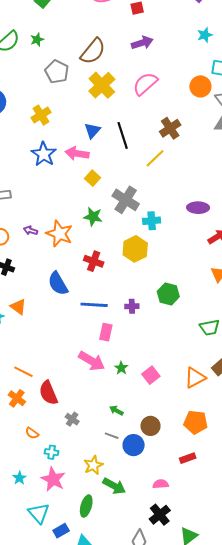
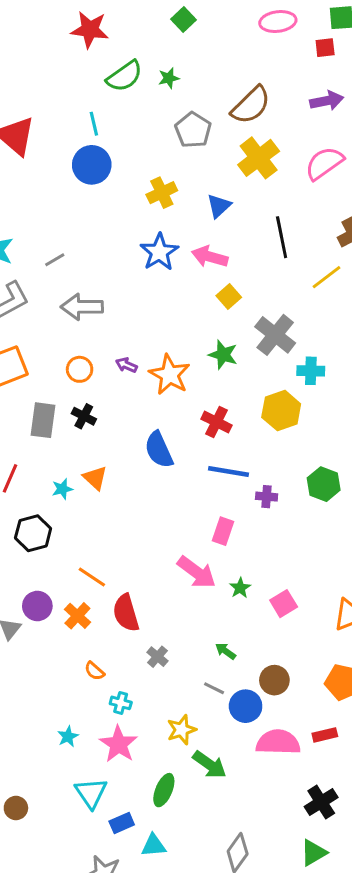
blue triangle: (92, 130) -> (219, 206), moved
blue line: (94, 305) -> (229, 471), moved
pink semicircle: (161, 484) -> (278, 742), moved, size x1.8
black cross: (160, 515) -> (321, 802), moved

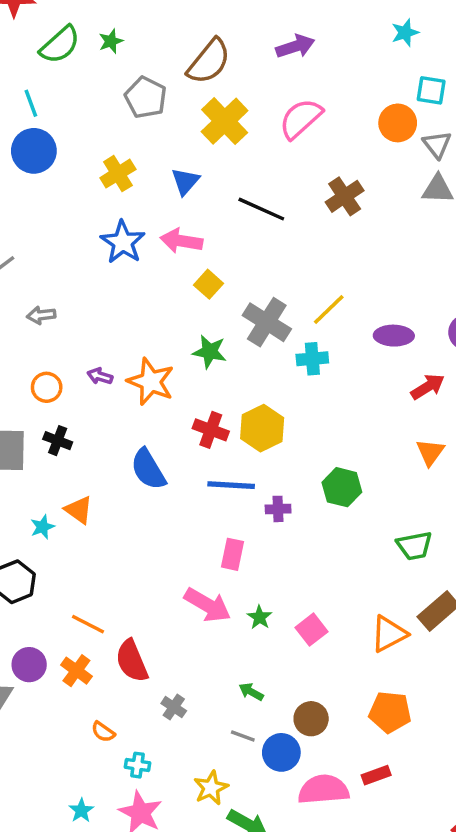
black line: (282, 237) -> (261, 209), turned -48
yellow line: (326, 277) -> (329, 310), moved
gray arrow: (82, 307) -> (41, 315), size x0.6
yellow hexagon: (281, 411) -> (262, 428), moved

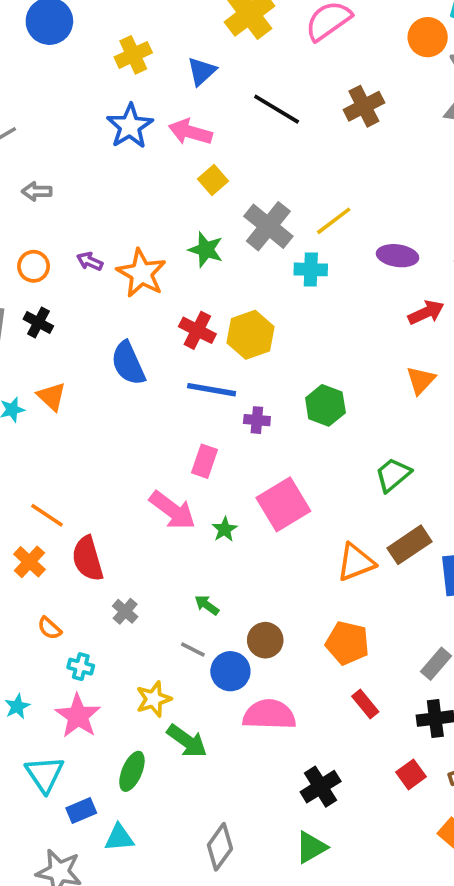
green trapezoid: (414, 546) -> (393, 475), turned 144
pink square: (312, 630) -> (283, 504), moved, size x1.6
red rectangle: (376, 775) -> (365, 704), moved, turned 64

